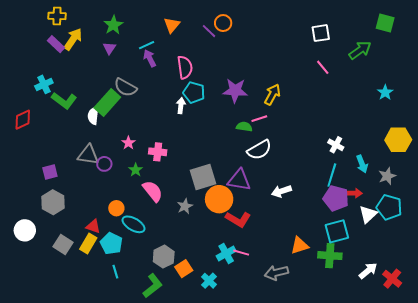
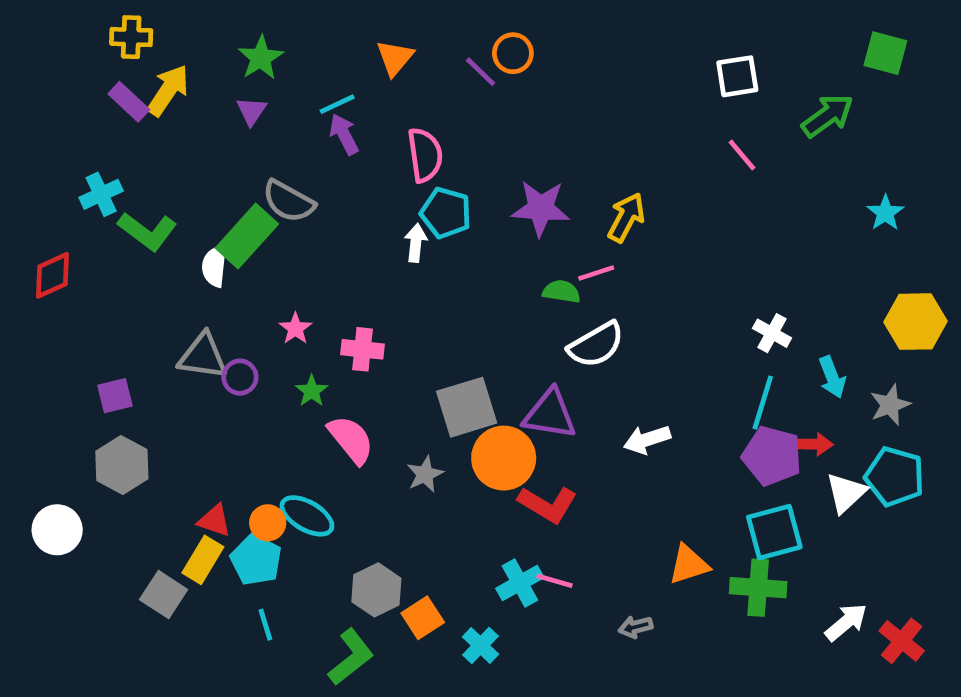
orange circle: (116, 208) -> (268, 523), moved
gray square: (63, 244) -> (164, 595), moved
gray arrow: (276, 273) -> (636, 627), size x0.6

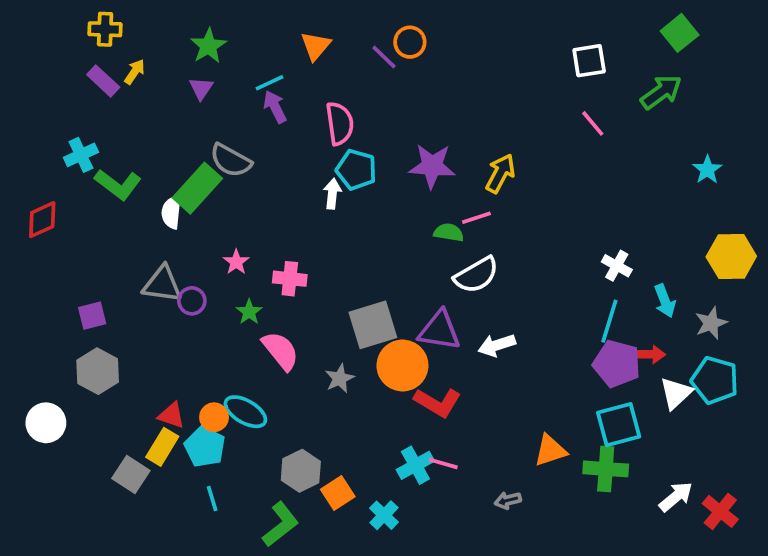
green square: (885, 53) -> (680, 33), moved, turned 36
yellow arrow: (168, 90) -> (135, 72), size x0.6
white arrow: (647, 440) -> (497, 345), moved

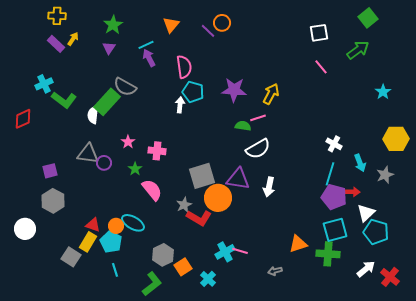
white arrow: (497, 345) -> (269, 187), turned -60
cyan pentagon: (715, 380) -> (376, 232), moved
red L-shape: (438, 402) -> (199, 218), moved

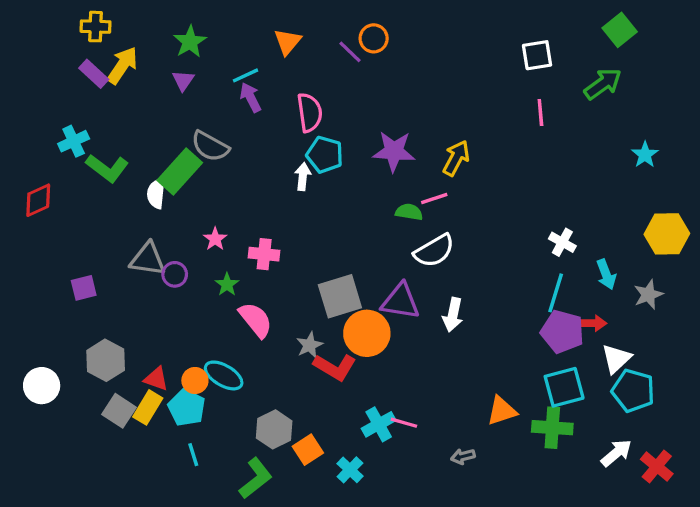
yellow arrow: (73, 39) -> (122, 65), size x1.6
pink line: (321, 67) -> (540, 113), turned 35
gray hexagon: (53, 201) -> (106, 360), moved
gray square: (71, 257) -> (119, 411), moved

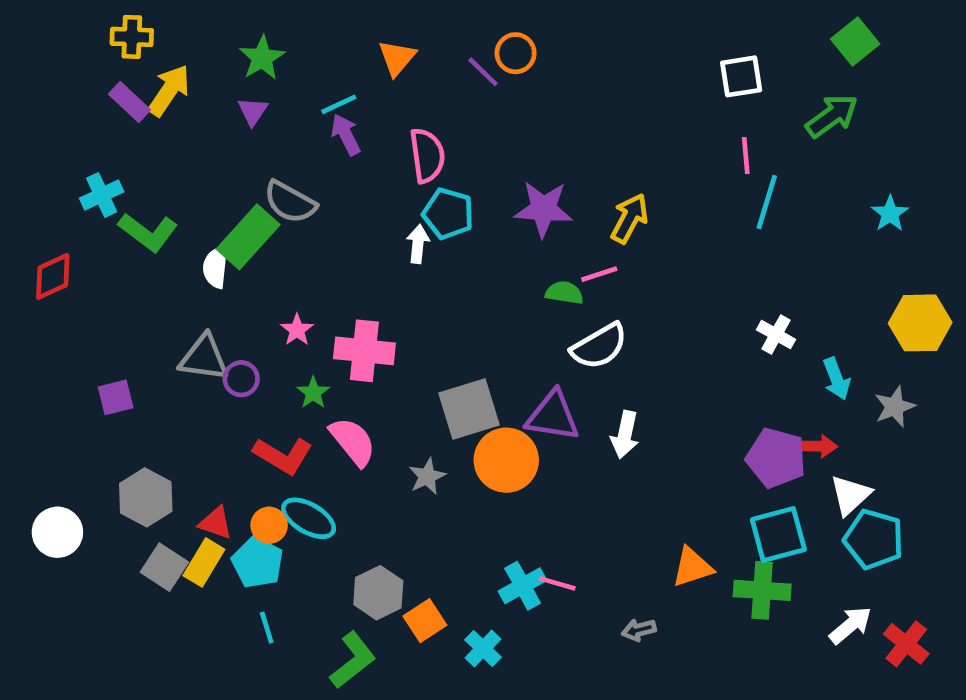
pink cross: (264, 254) -> (364, 351), size x1.4
cyan line: (556, 293) -> (767, 202), moved
red L-shape: (335, 367) -> (283, 455), moved

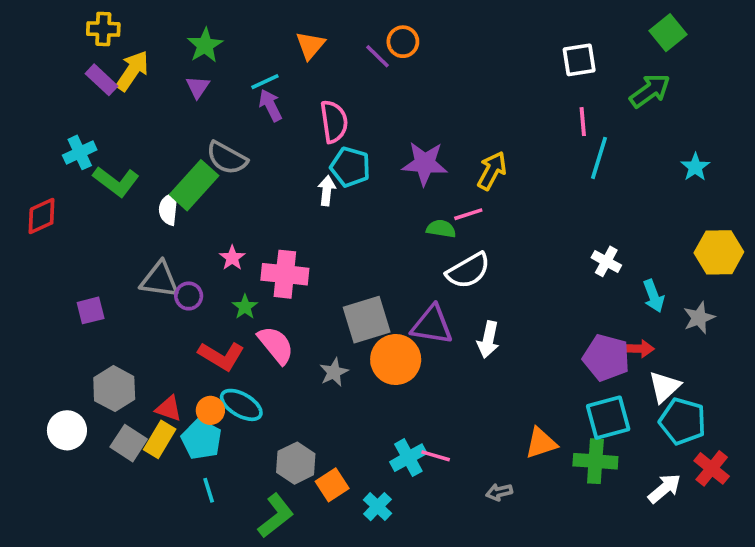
white circle: (57, 532) -> (67, 430), moved
red cross: (906, 644) -> (712, 468), moved

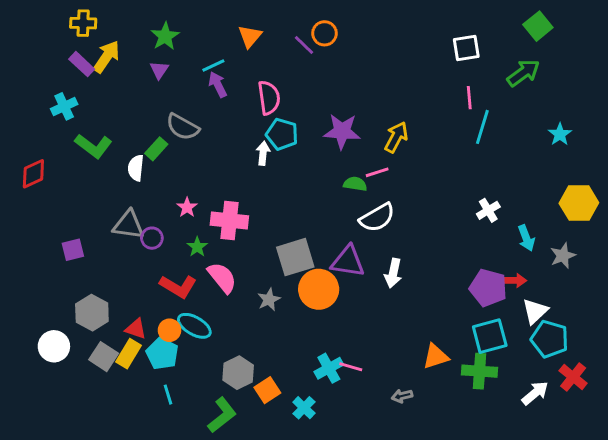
cyan cross: (80, 152) -> (64, 106), moved
green rectangle: (194, 185) -> (156, 149), size x0.6
white cross: (606, 261) -> (488, 210), turned 30

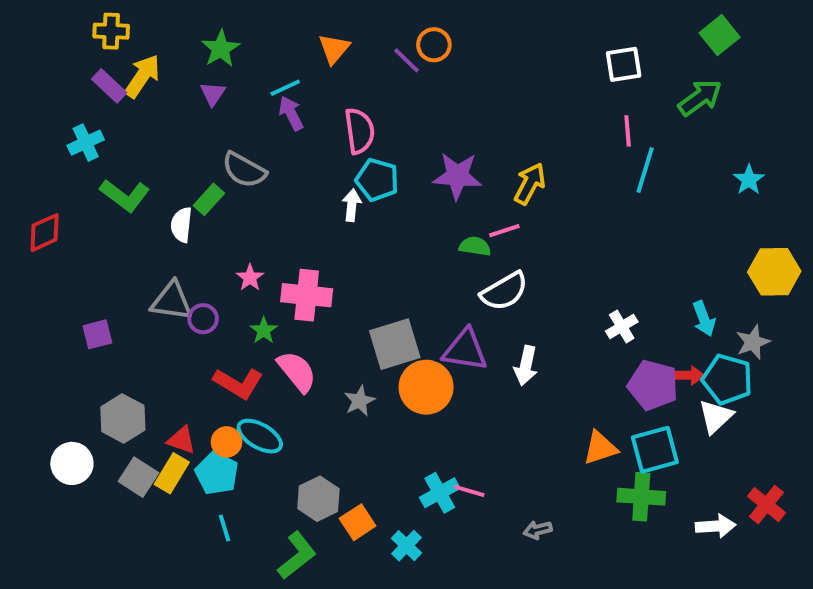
white cross: (488, 210) -> (622, 327), moved
cyan pentagon: (550, 339) -> (727, 379), moved
orange triangle: (436, 357) -> (600, 448), moved
white arrow: (535, 393) -> (716, 526), turned 36

